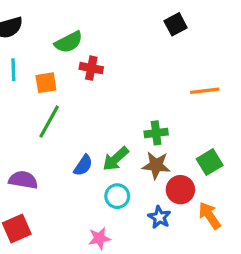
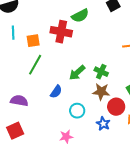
green semicircle: (69, 42) -> (80, 16), moved
red cross: (91, 68) -> (61, 32), size x1.5
green cross: (156, 133) -> (101, 72), turned 32
green arrow: (116, 159) -> (77, 73), moved

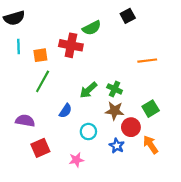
red square: (15, 131) -> (40, 148), moved

